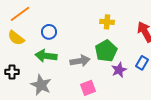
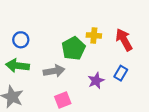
yellow cross: (107, 22) -> (94, 35), moved
green pentagon: (106, 51) -> (73, 48), moved

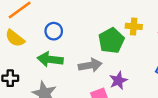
purple star: (96, 81) -> (118, 81), moved

